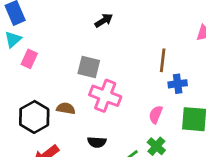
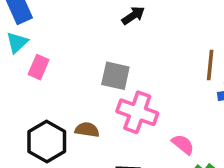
pink semicircle: (156, 115) -> (183, 144), moved, turned 108

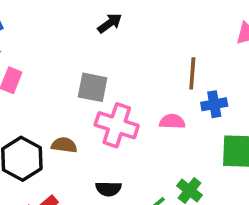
pink semicircle: (183, 144) -> (172, 121), moved, turned -35

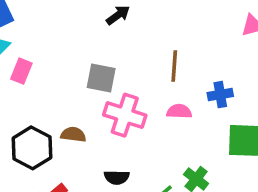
brown line: (192, 73) -> (174, 66), moved

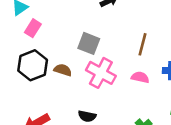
brown semicircle: (73, 134) -> (63, 70), moved
black hexagon: (32, 148) -> (33, 65), moved

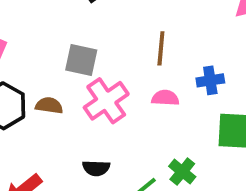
pink cross: (101, 73) -> (106, 101), turned 36

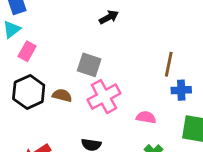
brown line: (161, 48) -> (169, 64), moved
pink semicircle: (165, 98) -> (146, 117), moved

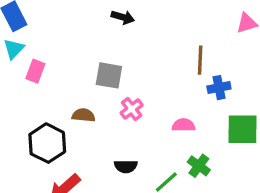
black arrow: (109, 17) -> (123, 17), turned 54
black hexagon: (29, 92) -> (47, 143), moved
pink cross: (104, 97) -> (132, 109), size x0.6

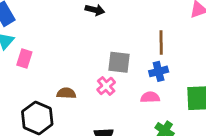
gray square: (109, 75) -> (119, 62), moved
blue cross: (219, 88) -> (159, 71), moved

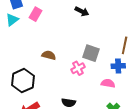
pink rectangle: (24, 59) -> (36, 14), moved
brown semicircle: (66, 93) -> (49, 55), moved

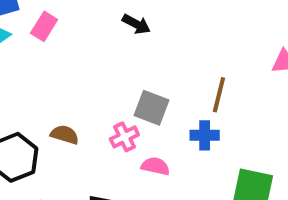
brown semicircle: (49, 55) -> (65, 135), moved
pink semicircle: (108, 83) -> (155, 166), moved

